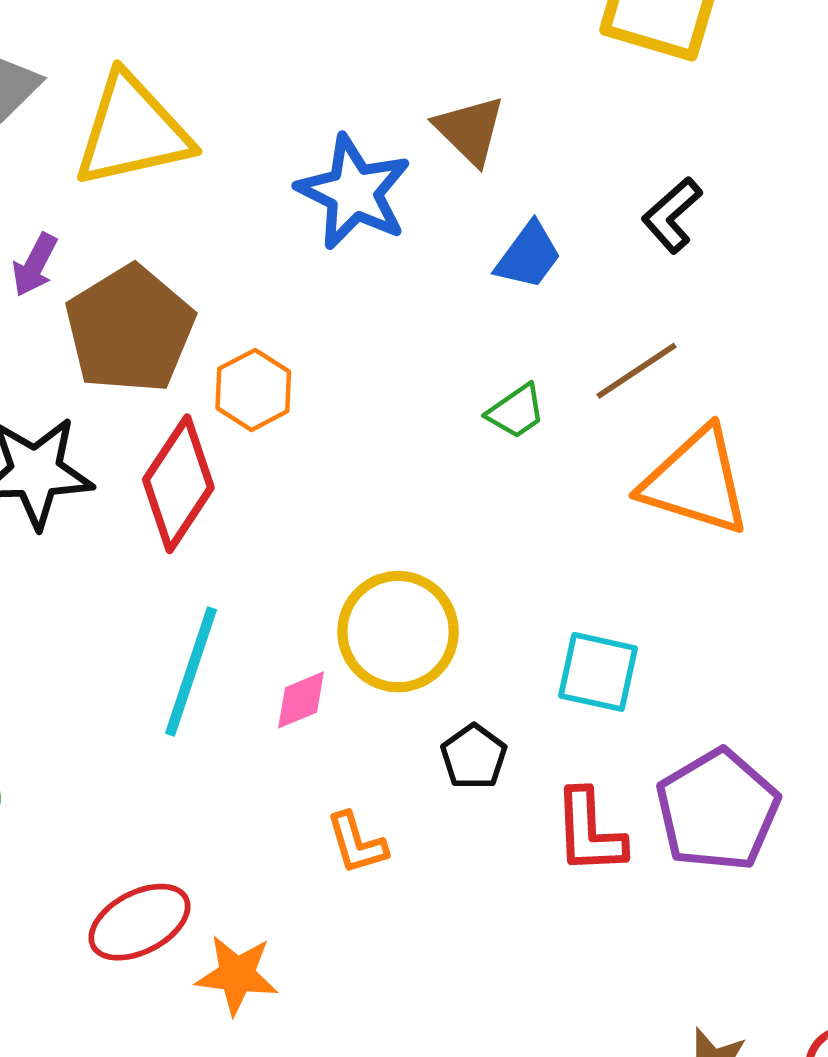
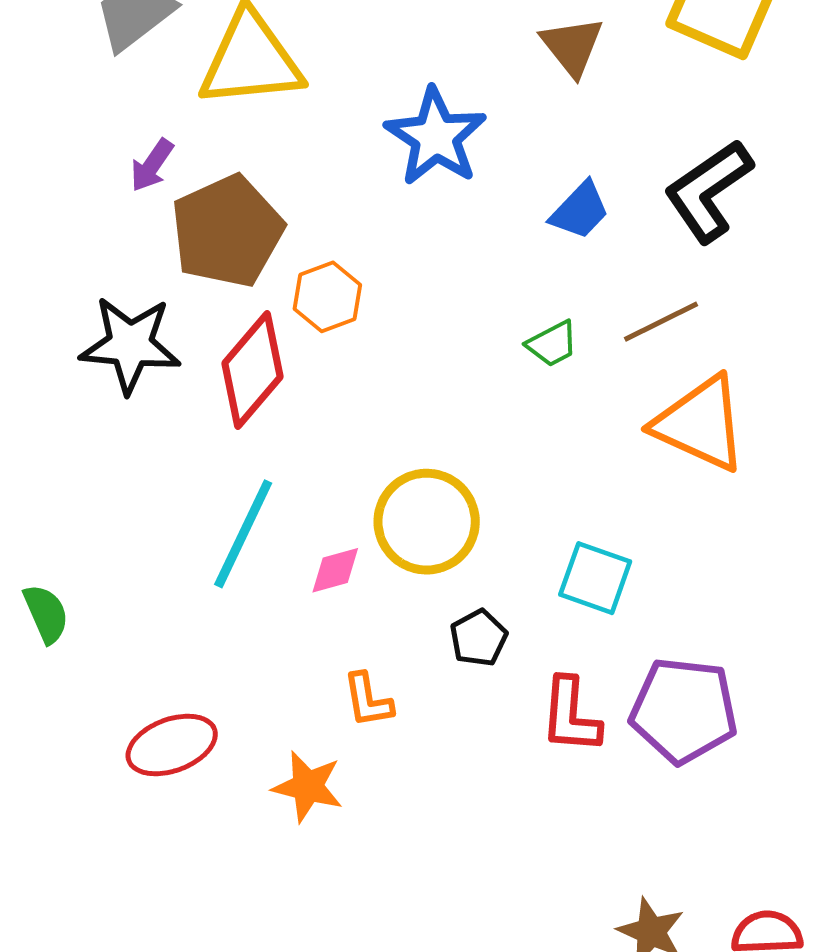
brown triangle: (470, 130) -> (572, 46), moved
black L-shape: (672, 215) -> (708, 191), size x1.6
purple pentagon: (718, 810) -> (684, 710), turned 30
orange star: (237, 975) -> (308, 787), moved

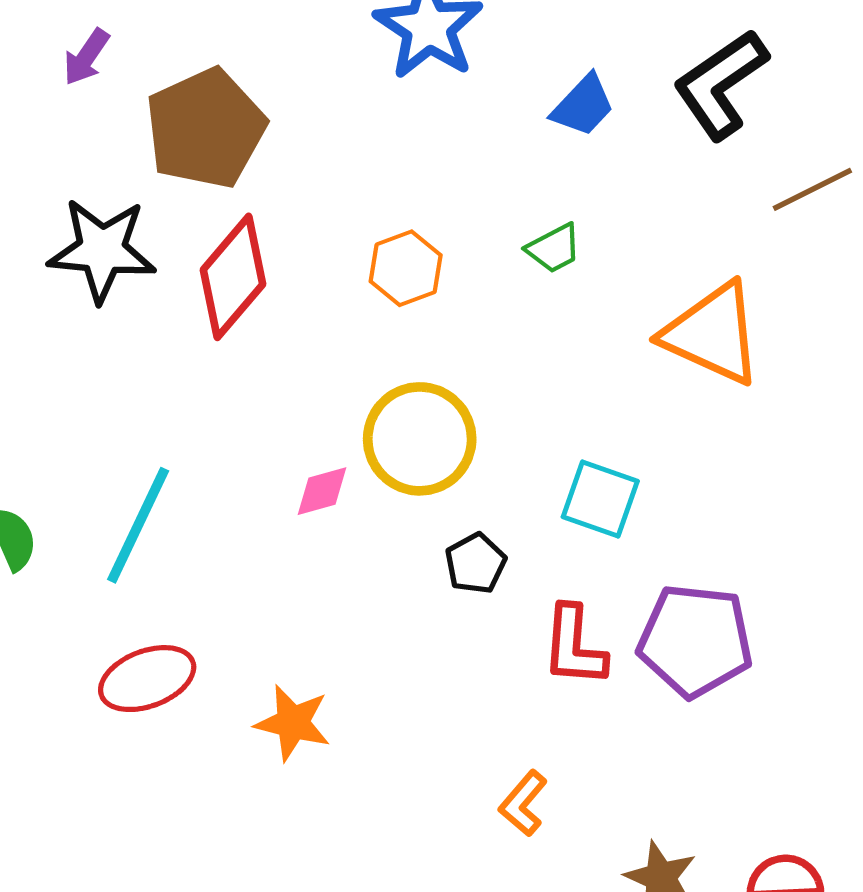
purple arrow: (152, 165) -> (86, 57), moved
orange hexagon: (327, 297) -> (406, 268), moved
brown line: (661, 322) -> (812, 189), moved
cyan line: (243, 534) -> (138, 525), moved
orange L-shape: (368, 700) -> (523, 803), moved, turned 50

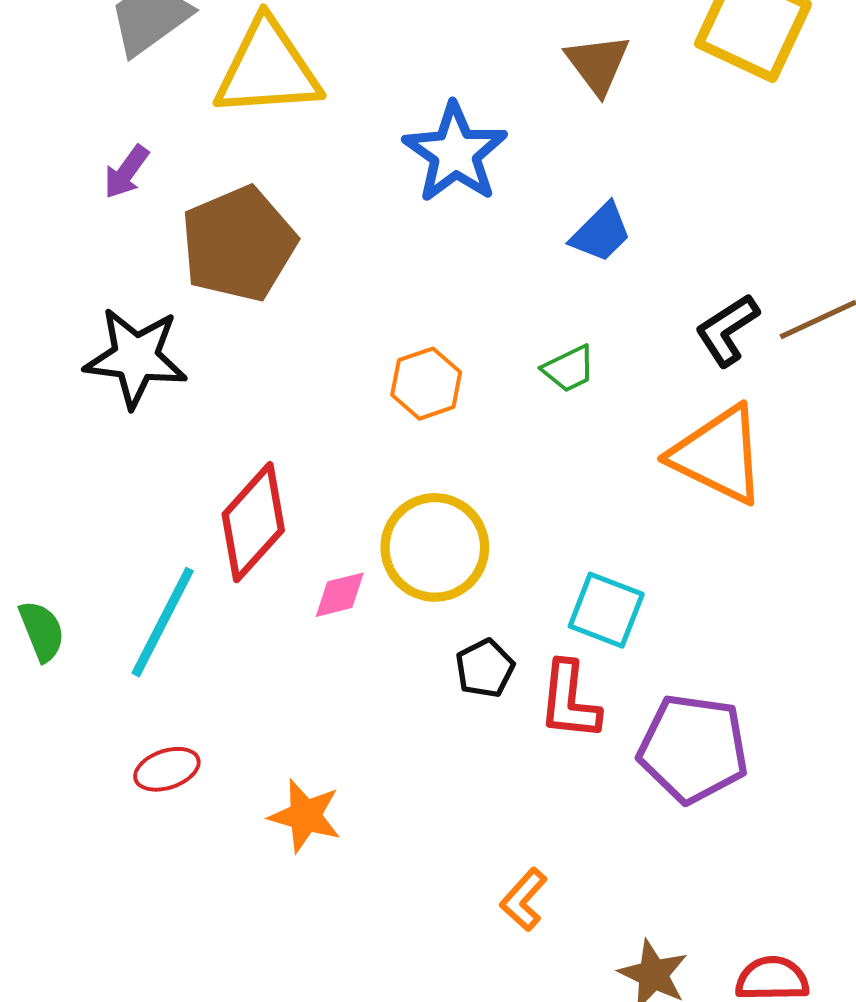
black L-shape: (721, 84) -> (727, 330), moved, size x0.7
red diamond: (233, 277) -> (253, 522), moved
red L-shape: (574, 646) -> (569, 701), moved
red ellipse: (147, 679) -> (167, 769), size x0.7

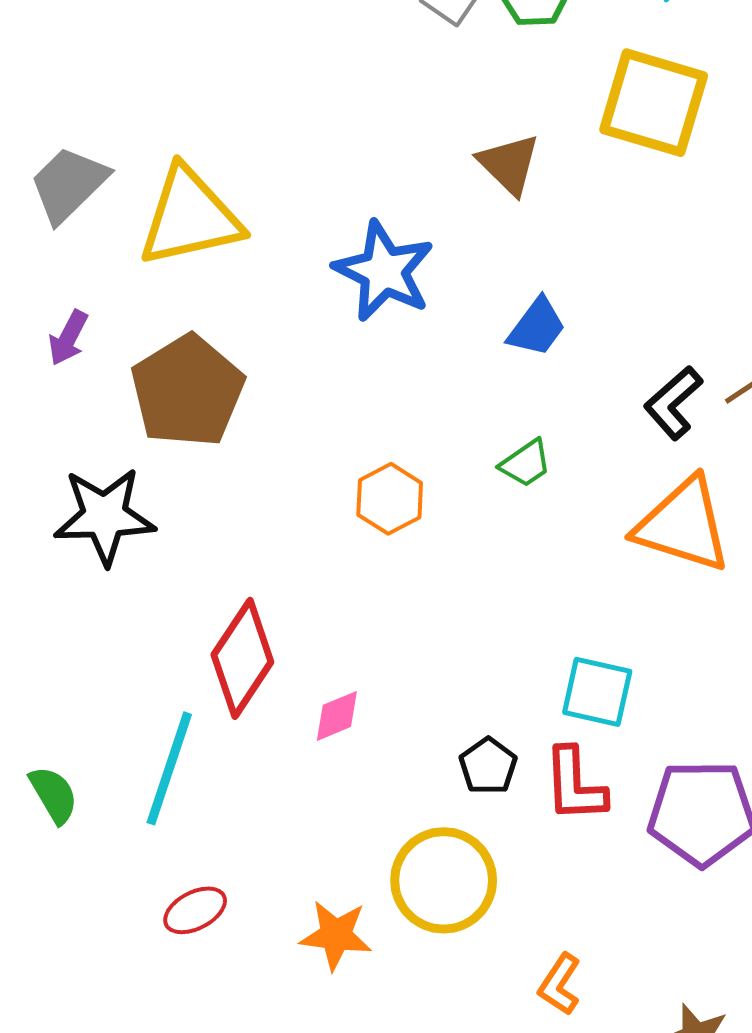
yellow circle: (435, 547) -> (444, 880), moved

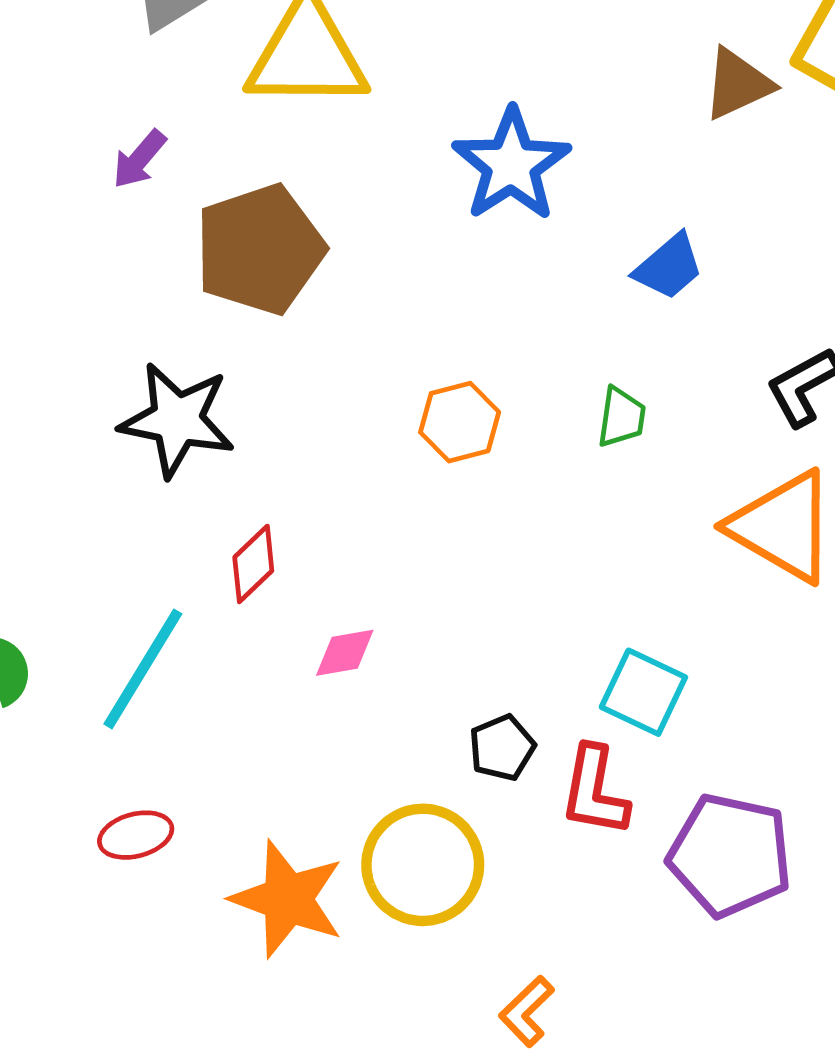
brown triangle: (509, 164) -> (738, 84), moved, turned 38
green trapezoid: (526, 463) -> (621, 417), turned -60
black star: (105, 516) -> (177, 420), moved
red diamond: (242, 658) -> (253, 564), size x0.6
orange star: (336, 935) -> (288, 899), size x1.4

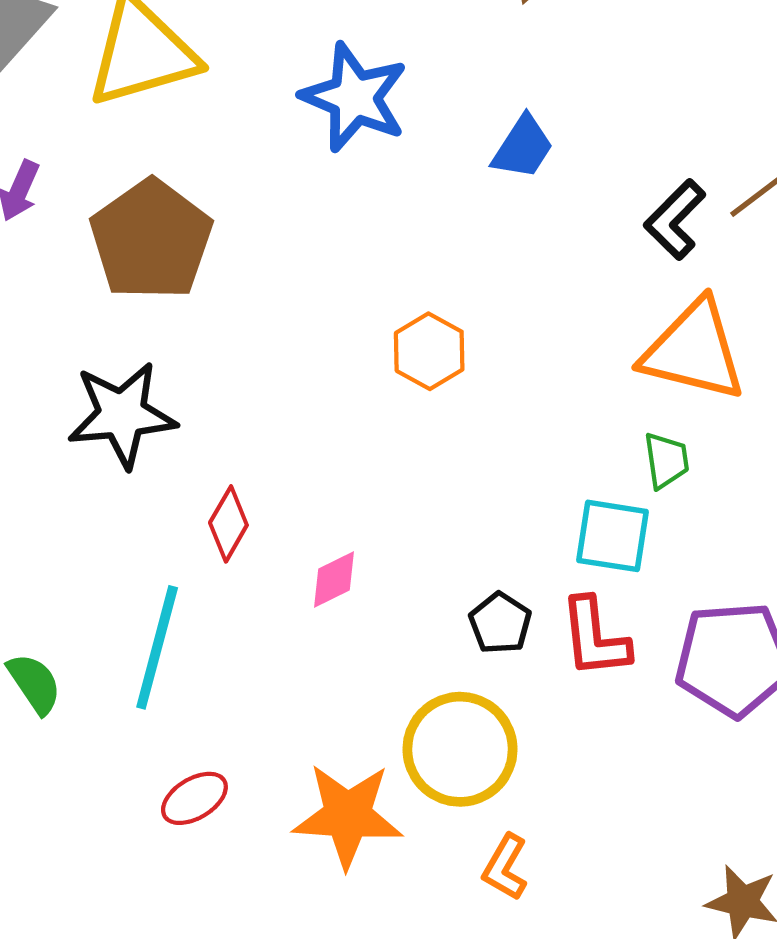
green trapezoid: (621, 417) -> (666, 460), moved
orange hexagon: (460, 422) -> (429, 351), moved
orange L-shape: (527, 1011) -> (505, 867), moved

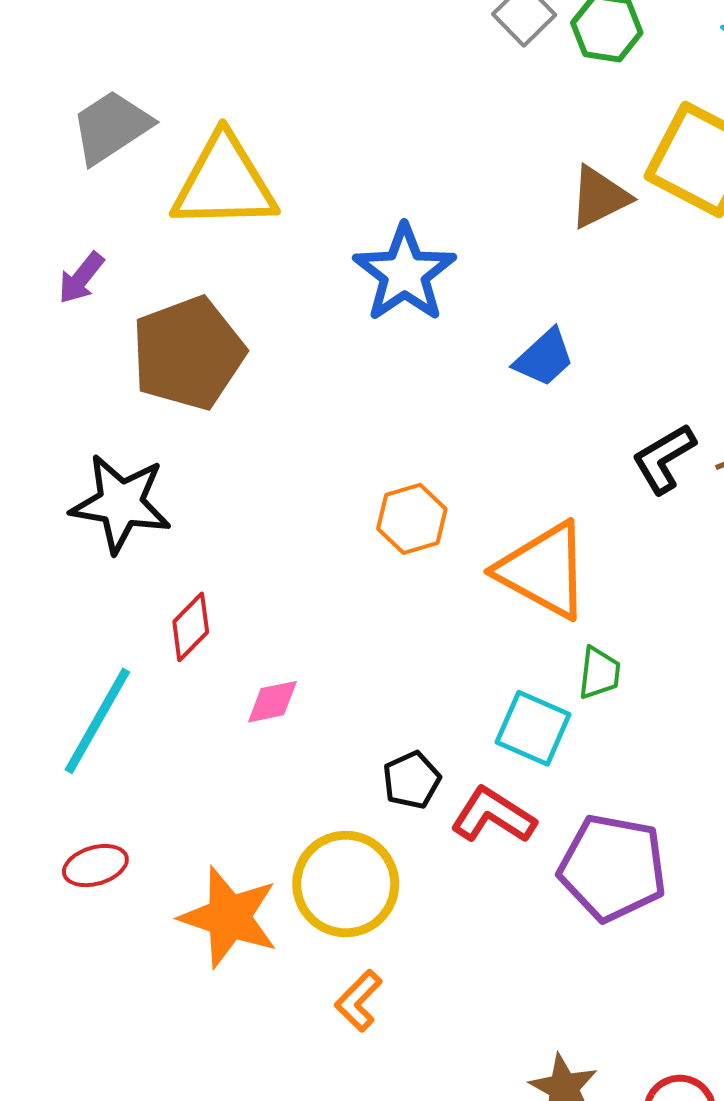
orange triangle: (694, 351) -> (544, 570), moved
red L-shape: (595, 638) -> (493, 815), turned 114

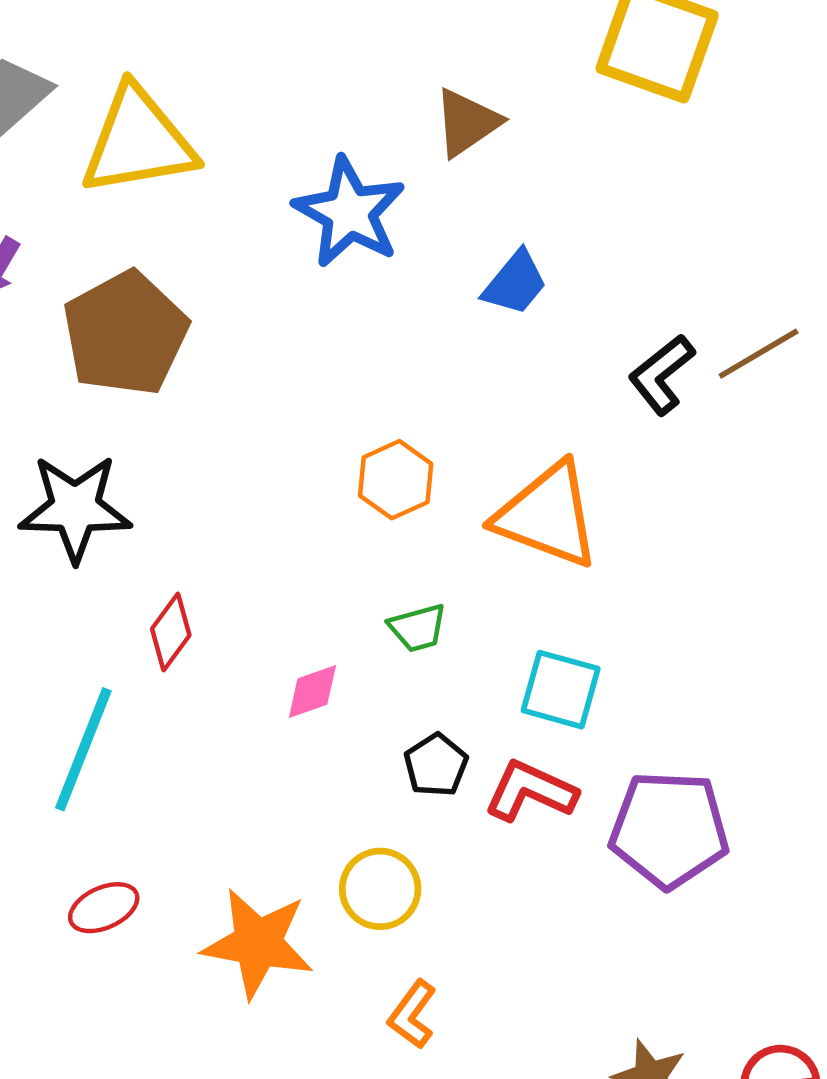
brown triangle: (599, 197) -> (467, 123), moved
green trapezoid: (599, 673) -> (418, 628), moved, turned 76
pink diamond: (272, 702) -> (312, 691), moved
yellow circle: (346, 884) -> (380, 889), size x0.7

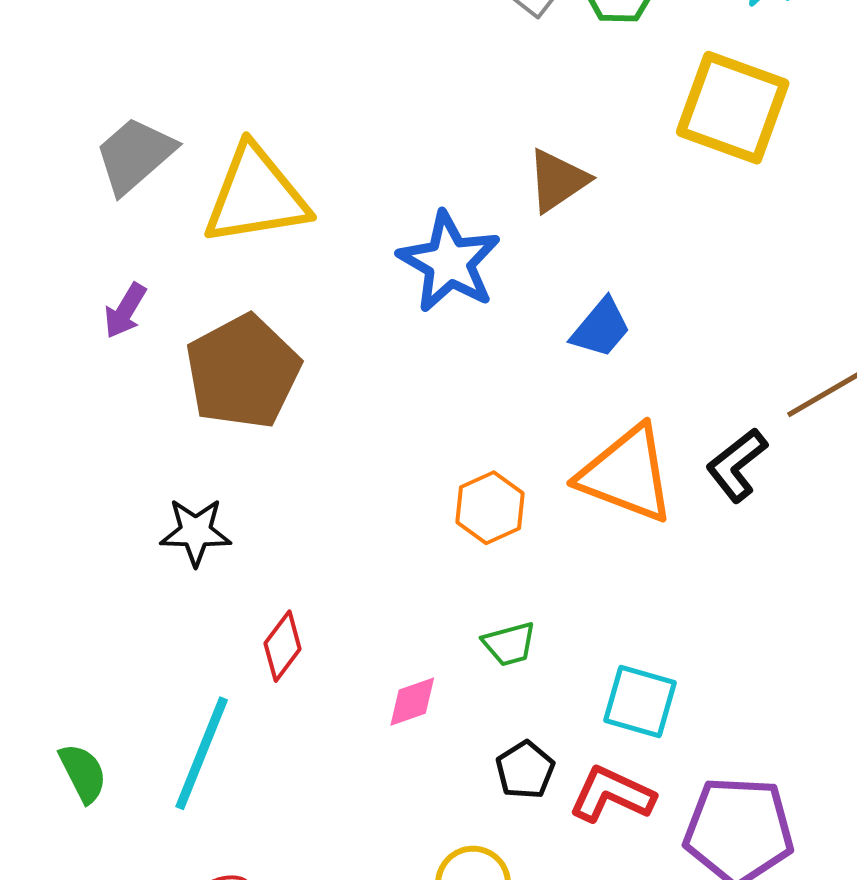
black L-shape: (662, 375) -> (737, 465), moved
black star: (75, 508) -> (196, 532), size x0.7
orange triangle: (547, 515) -> (627, 474), moved

